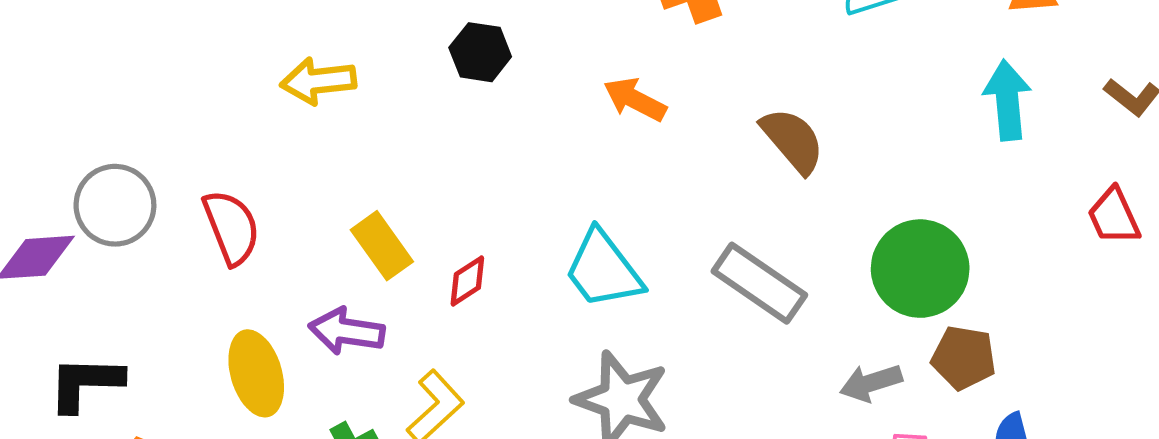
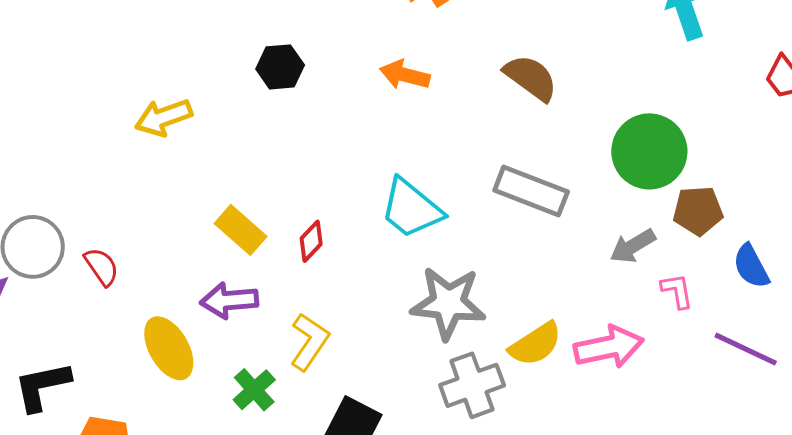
red semicircle: (231, 227) -> (102, 267), moved, size x0.7

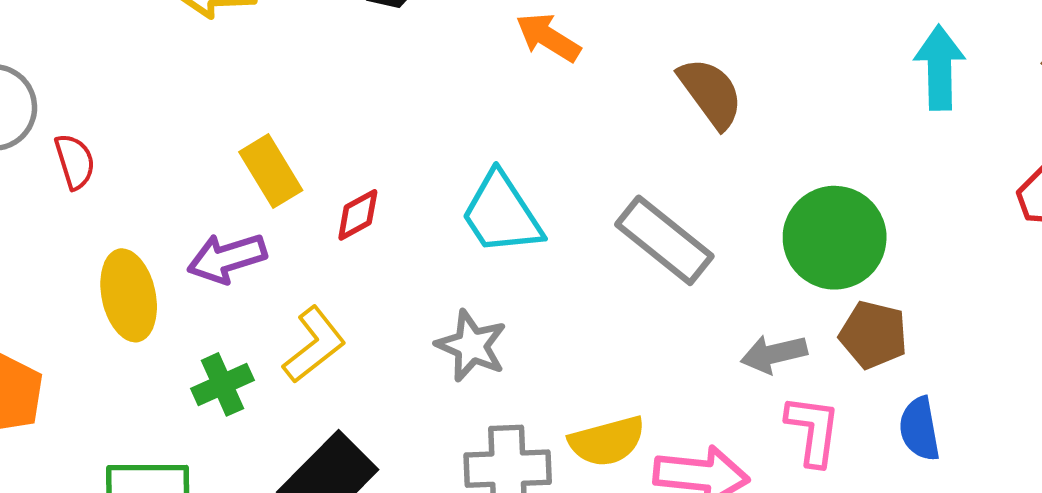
pink L-shape: (677, 291) -> (813, 430), size x1.4
purple arrow: (229, 300) -> (227, 258), turned -30
gray star: (448, 303) -> (471, 346), moved, size x0.7

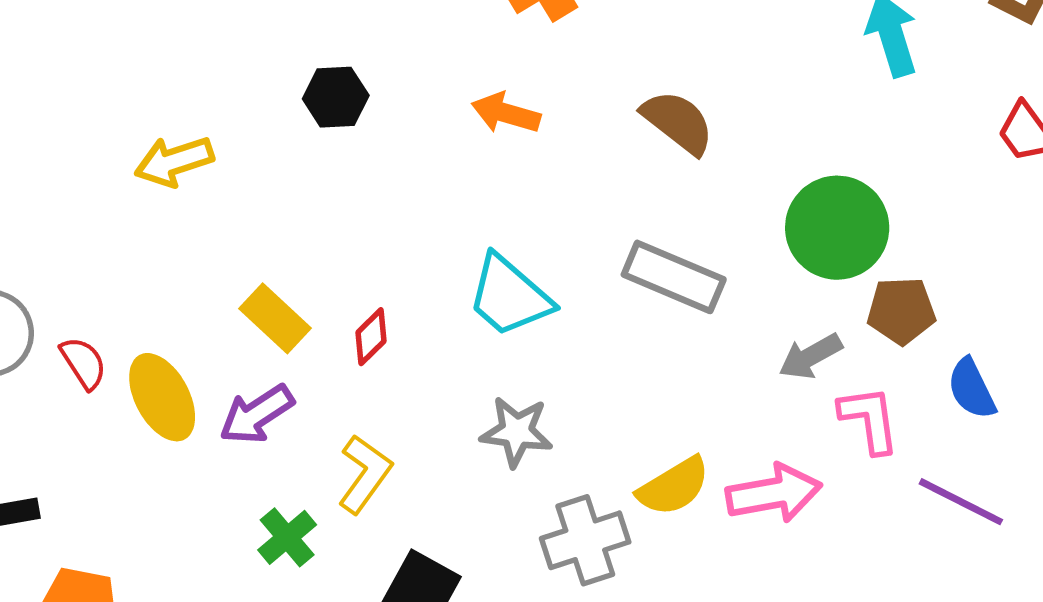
yellow ellipse: (129, 295) -> (162, 397), moved

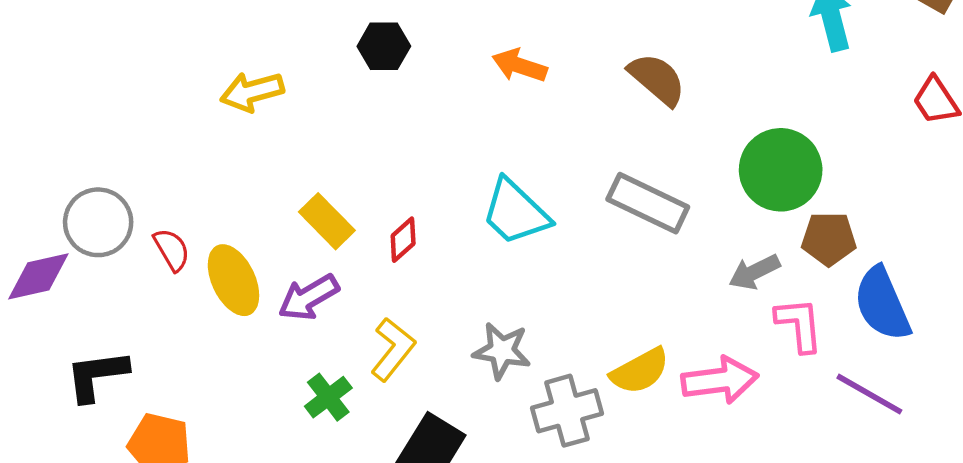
blue semicircle: (972, 389) -> (882, 304), size x1.5
gray star: (517, 432) -> (502, 351), moved

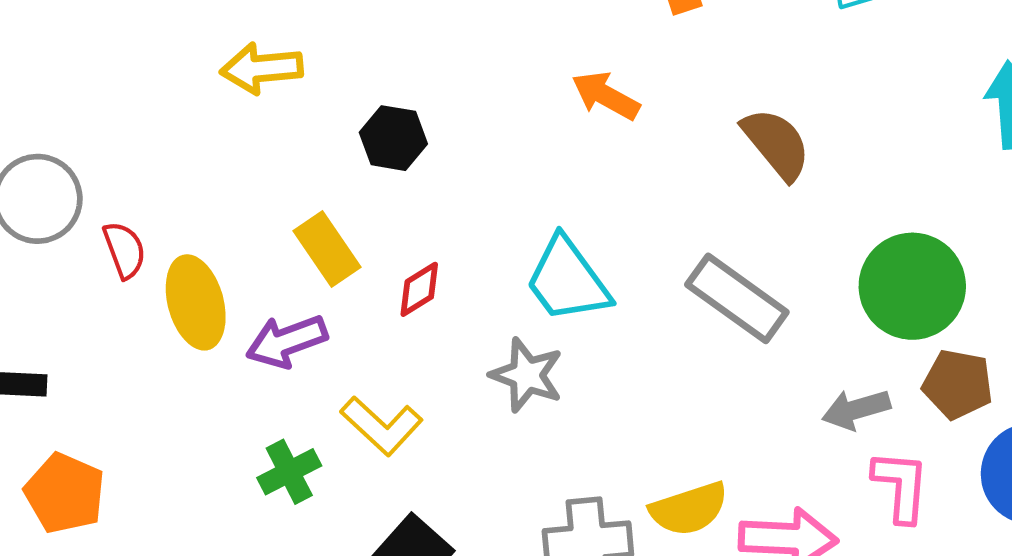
black hexagon: (384, 46) -> (393, 138), moved
yellow L-shape: (393, 349) -> (382, 426), turned 84
gray star: (502, 351) -> (527, 375), moved

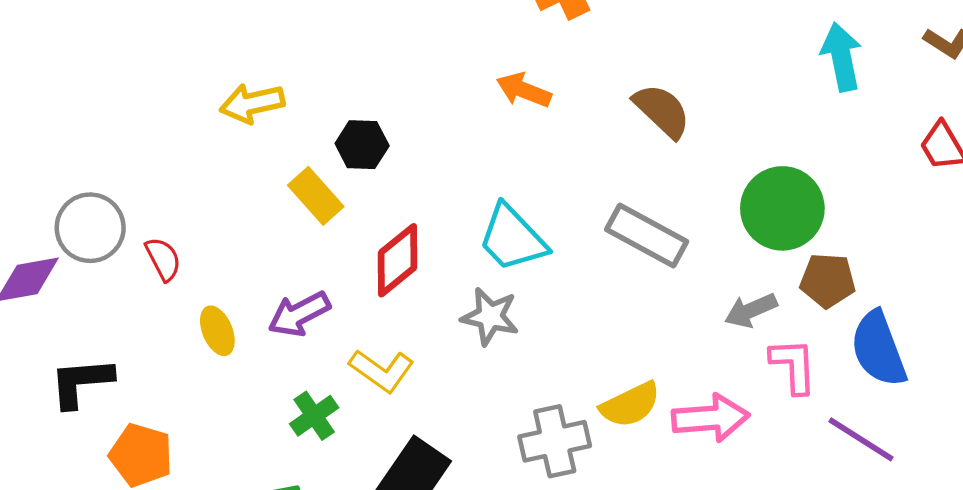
yellow rectangle: (327, 249) -> (316, 196), moved
red diamond: (419, 289) -> (397, 260), size x1.6
yellow ellipse: (196, 302) -> (217, 331), moved, size x0.7

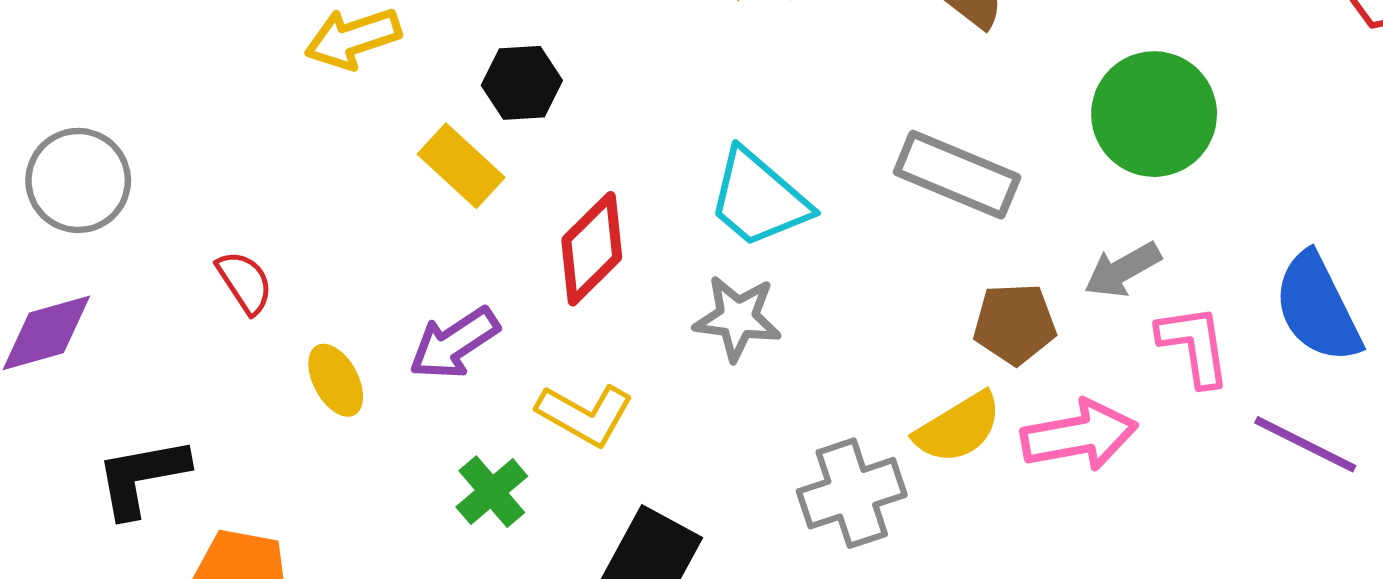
gray circle: (90, 228) -> (78, 180), moved
brown pentagon: (828, 280) -> (1015, 324), moved

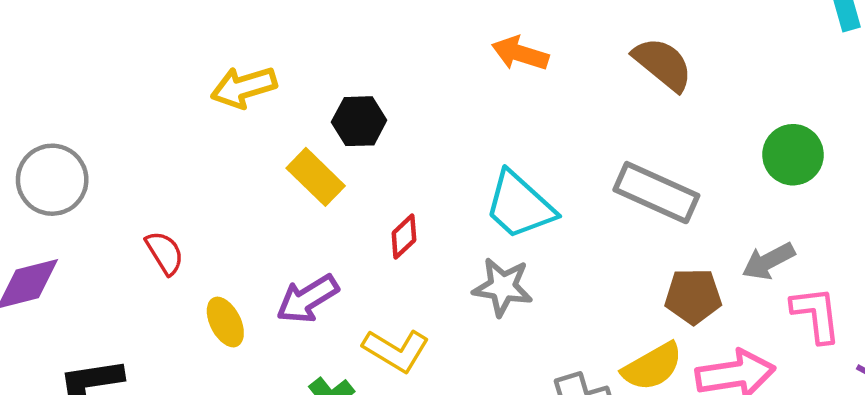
green circle: (1154, 114) -> (793, 155), size x0.7
red diamond: (592, 249) -> (404, 236), size x0.6

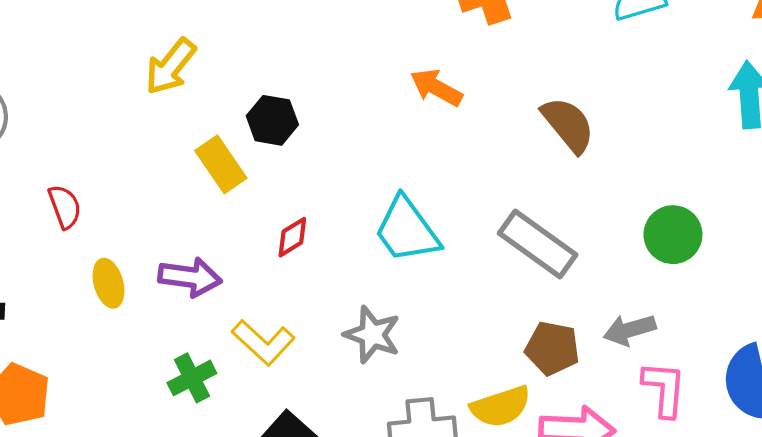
yellow arrow: (244, 87) -> (171, 66), turned -46
gray star: (503, 287) -> (372, 335), moved
purple arrow: (307, 299) -> (190, 277), turned -152

